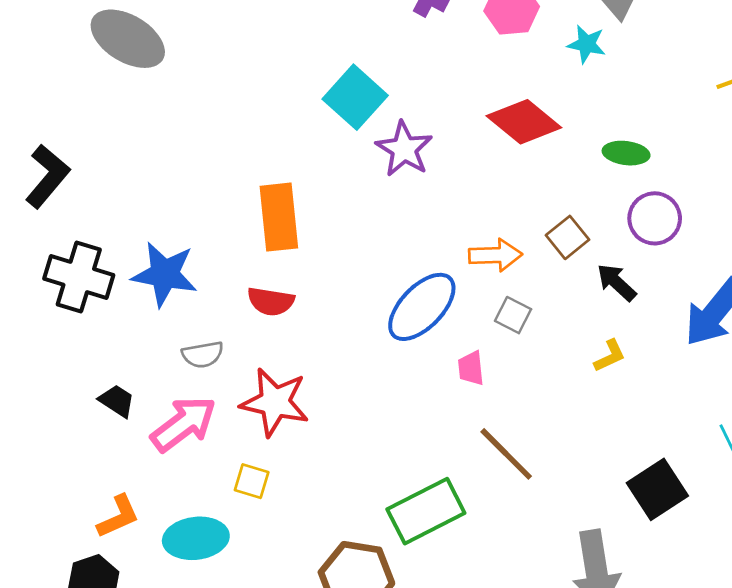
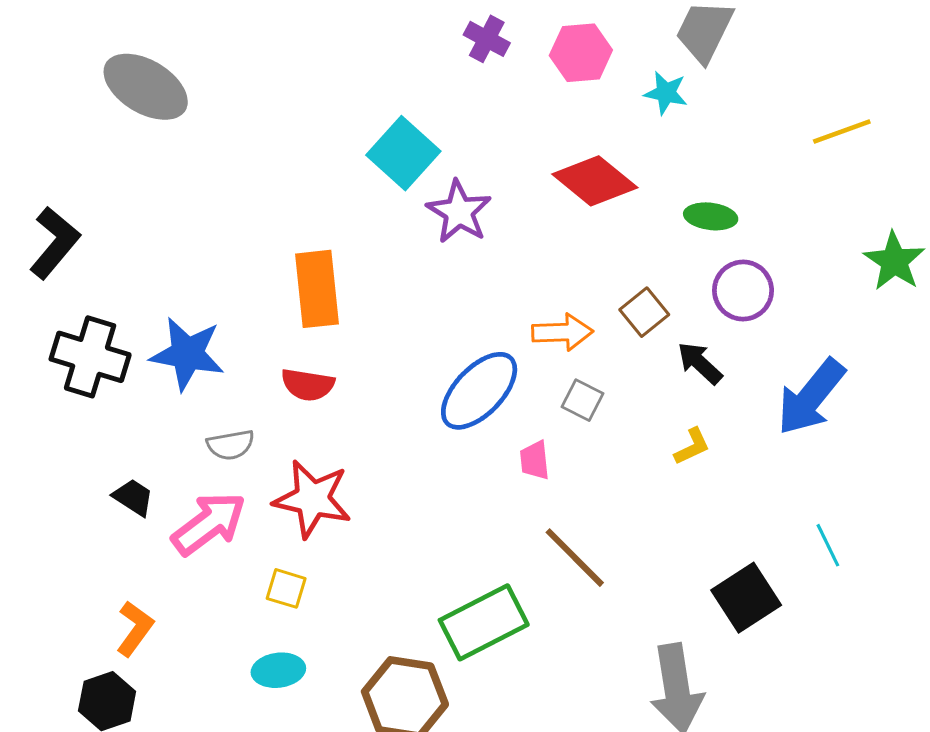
orange L-shape: (118, 517) -> (135, 629), turned -30
cyan ellipse: (196, 538) -> (278, 670), moved, size x0.7

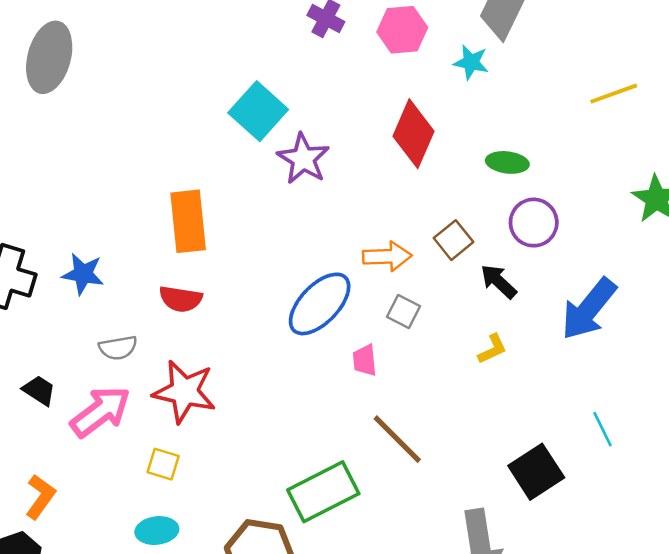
gray ellipse: (146, 87) -> (49, 57), turned 74
red diamond: (595, 181) -> (413, 134), turned 74
blue star: (187, 354) -> (83, 274), size x0.7

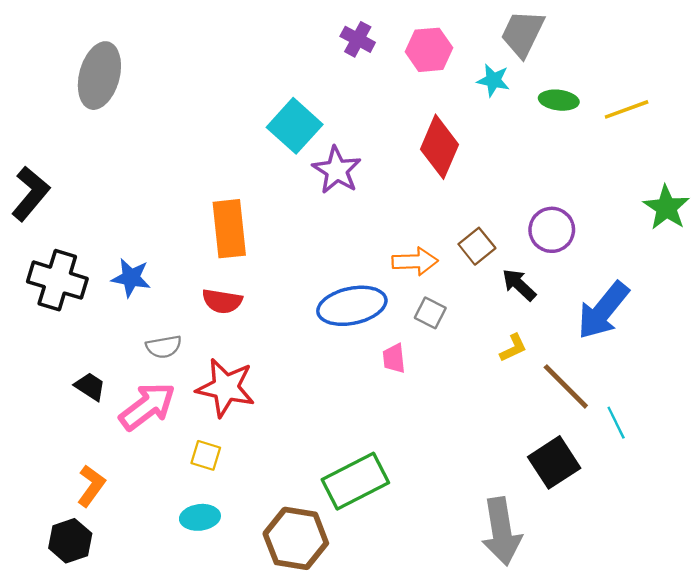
green ellipse: (507, 162) -> (559, 100), moved
blue ellipse: (320, 304) -> (352, 306), turned 34
brown line: (397, 439) -> (566, 386), moved

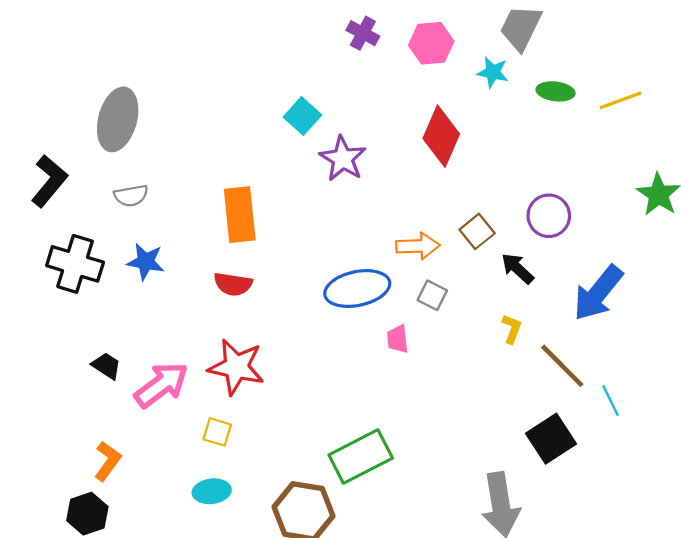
gray ellipse: (99, 76) -> (118, 119), moved
cyan square: (295, 126) -> (302, 116), size x0.7
gray semicircle: (164, 347) -> (131, 196), moved
yellow L-shape: (513, 348) -> (512, 329), turned -44

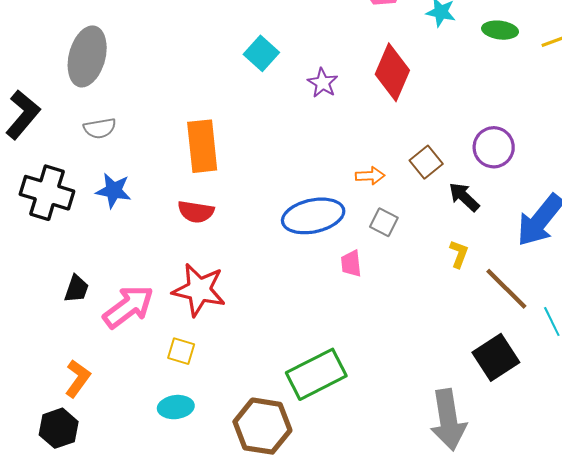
purple star: (343, 159) -> (323, 83), moved, size x0.7
orange arrow: (418, 246) -> (370, 176), size x0.7
black trapezoid: (106, 366) -> (77, 289), turned 76

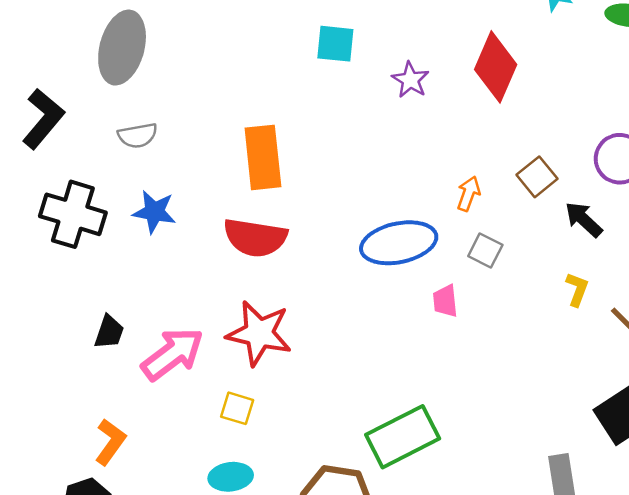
cyan square: (261, 53) -> (335, 44), turned -36
orange arrow: (370, 176) -> (469, 194), turned -68
red semicircle: (196, 212) -> (255, 238), size x1.4

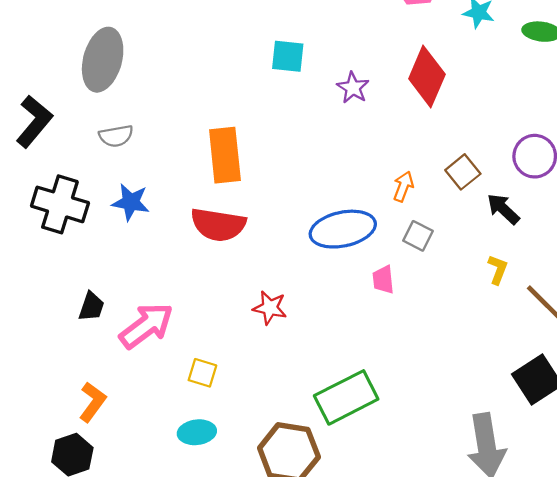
red star: (259, 333) -> (270, 308), moved, size x0.6

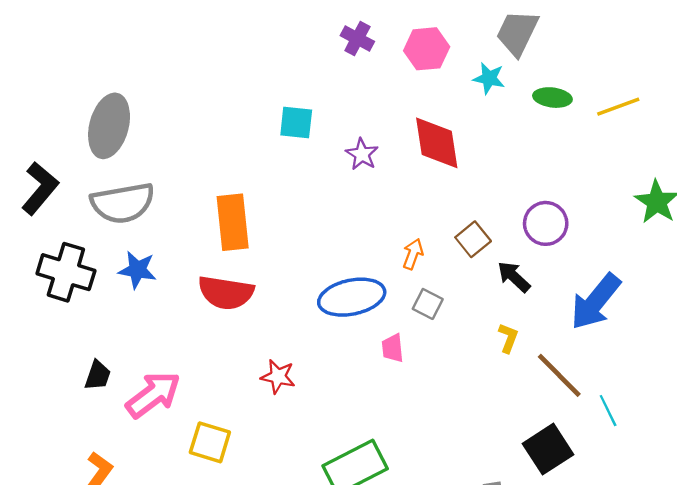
red diamond: (427, 76) -> (437, 143), turned -32
gray semicircle: (116, 136) -> (123, 203), size x1.8
yellow square: (202, 373) -> (210, 442), size x1.4

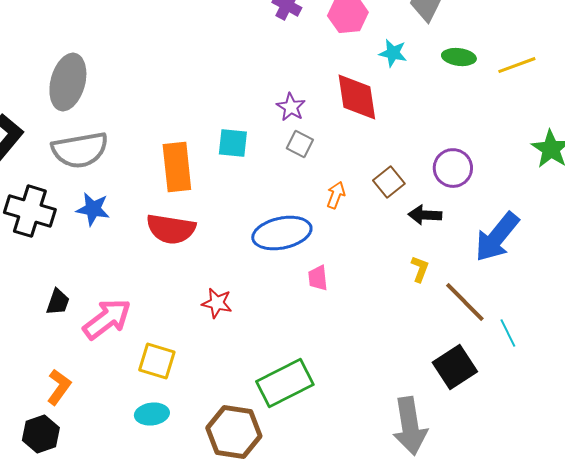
cyan star: (489, 78) -> (393, 53), moved
cyan square: (296, 122) -> (233, 143), moved
black arrow: (514, 277) -> (425, 215), turned -40
gray square: (428, 304) -> (300, 144), moved

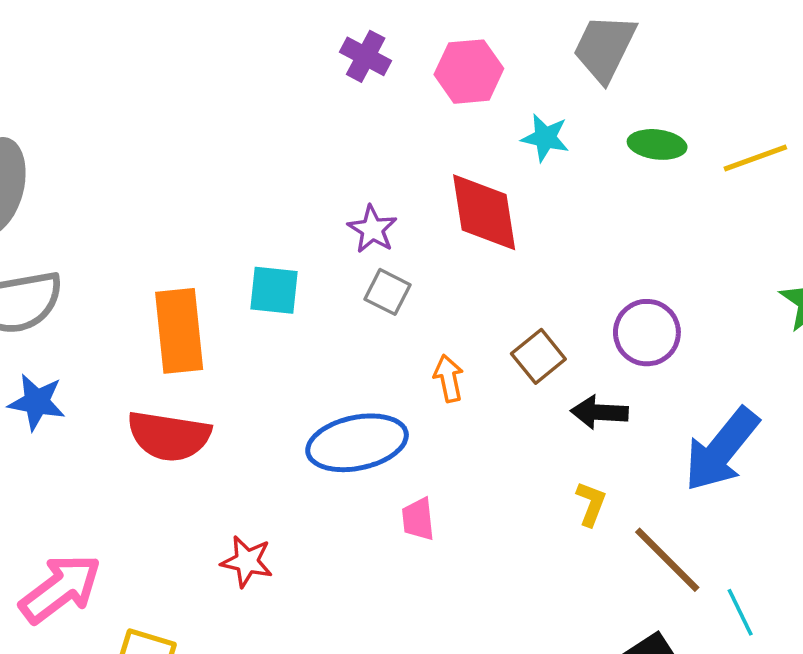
orange arrow: (336, 195) -> (449, 378), turned -32

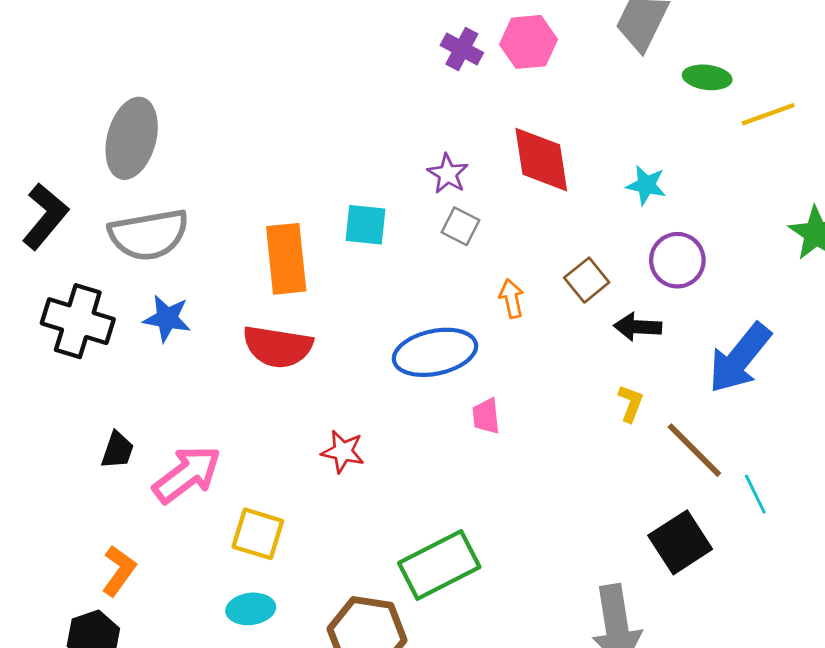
purple cross: (366, 56) -> (462, 49), moved
cyan star: (545, 138) -> (646, 185), moved
green ellipse: (657, 144) -> (707, 77), moved

